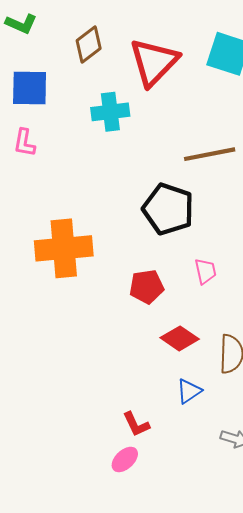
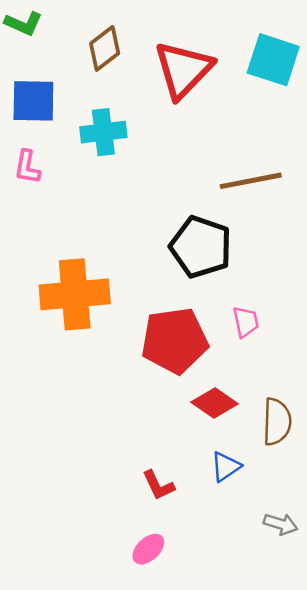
cyan cross: (110, 112) -> (103, 132), moved
red pentagon: (147, 287) -> (175, 341), size x1.6
red L-shape: (136, 424) -> (158, 485), moved

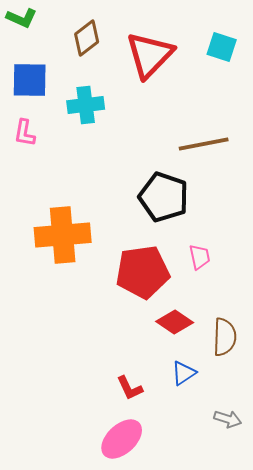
cyan square: (273, 60) -> (222, 47), size x0.7
pink ellipse: (148, 549) -> (122, 439), size x1.6

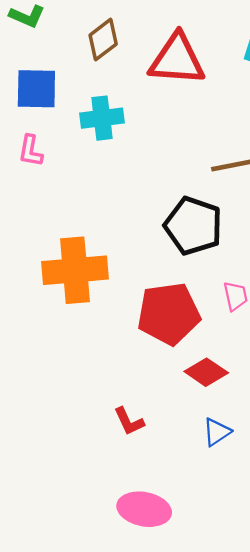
red triangle: (150, 55) -> (177, 59), turned 50
red L-shape: (130, 388) -> (129, 421), moved
pink ellipse: (122, 439) -> (144, 509), turned 54

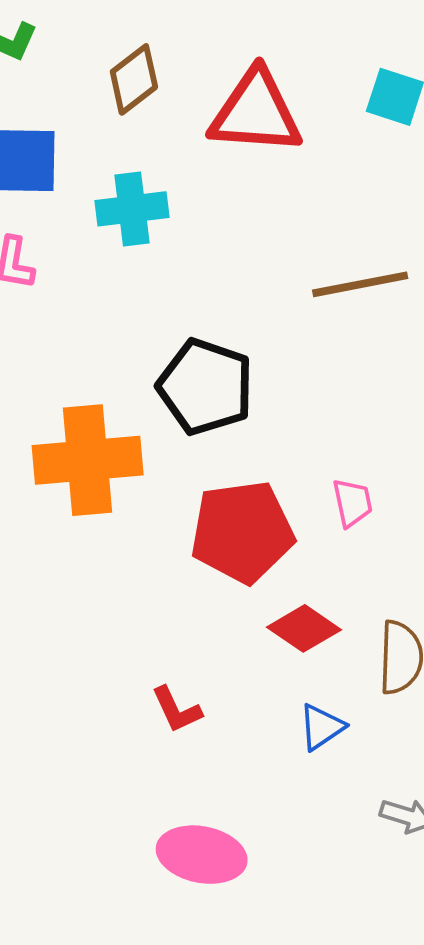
black pentagon: (193, 226) -> (205, 387), moved

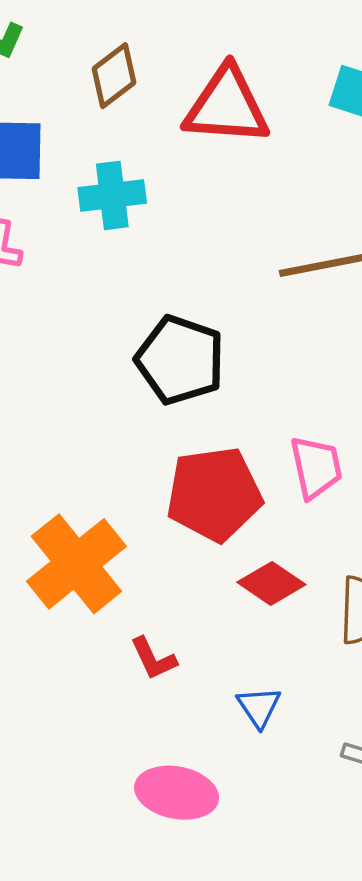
orange cross: (88, 460) -> (76, 564), moved, turned -34
pink trapezoid: (352, 503) -> (316, 467), size x1.4
blue triangle: (321, 727) -> (259, 707), moved, turned -30

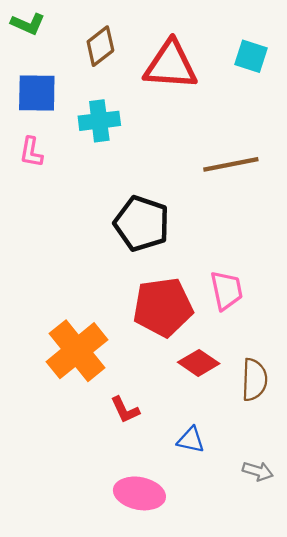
blue triangle: (259, 707) -> (191, 440), turned -44

